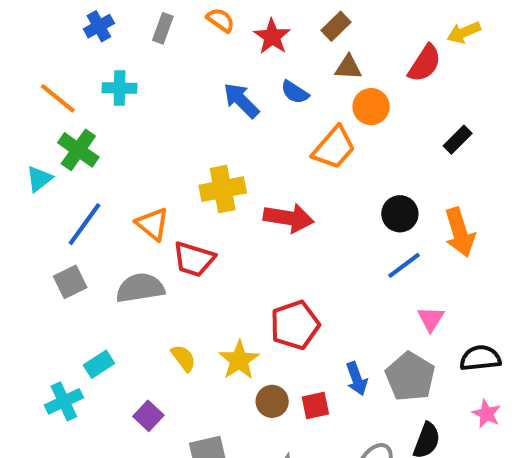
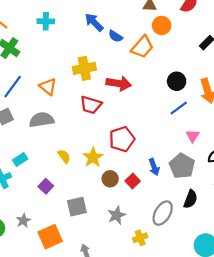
cyan cross: (120, 88) -> (46, 21), moved
blue semicircle: (295, 92) -> (115, 36), moved
red trapezoid: (194, 259) -> (91, 105), moved
red square: (315, 405) -> (133, 181), turned -32

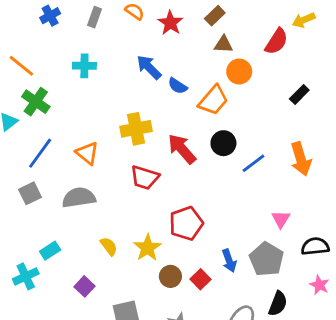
black circle: (177, 81) -> (223, 143), moved
red arrow: (119, 83) -> (182, 149), turned -140
blue line: (179, 108) -> (254, 163), moved

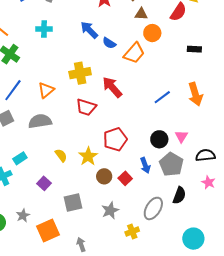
black rectangle: (299, 94) -> (194, 49), turned 48
black circle: (223, 143) -> (159, 139), moved
orange triangle: (87, 153) -> (46, 90), turned 42

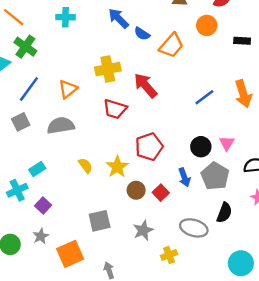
orange circle: (152, 33) -> (207, 25), moved
purple square: (44, 183) -> (43, 206), moved
gray ellipse: (153, 208) -> (194, 228), turned 75

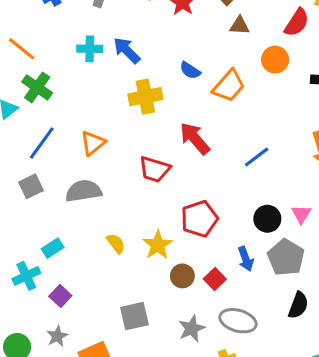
blue arrow: (118, 18) -> (127, 50), moved
yellow cross: (108, 69) -> (145, 97), moved
blue line: (204, 97) -> (257, 157), moved
gray ellipse: (194, 228) -> (238, 321), moved

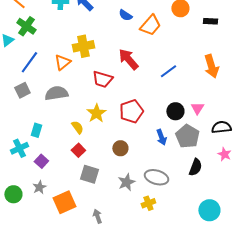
yellow cross: (145, 97) -> (83, 46), moved
yellow star: (158, 245) -> (96, 113), moved
cyan rectangle: (53, 248) -> (36, 130), turned -40
red square: (215, 279) -> (78, 150), moved
gray square: (134, 316) -> (89, 174), turned 30

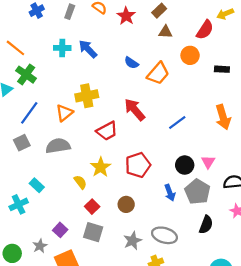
red trapezoid: (102, 79) -> (107, 131), turned -45
cyan rectangle: (36, 130) -> (37, 185), turned -64
red square: (78, 150) -> (92, 207), moved
purple square: (41, 161) -> (60, 230), moved

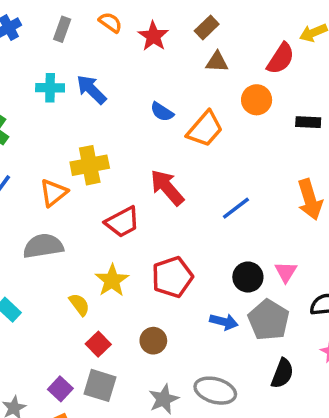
blue arrow: (170, 193) -> (224, 322), turned -56
purple square: (60, 230) -> (60, 389), moved

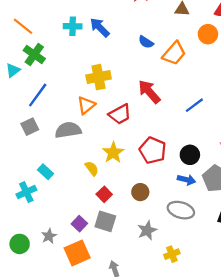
orange triangle: (54, 193) -> (86, 105), moved
red pentagon: (172, 277) -> (153, 150), turned -30
black circle: (248, 277) -> (190, 155), moved
gray ellipse: (215, 391) -> (181, 210), moved

